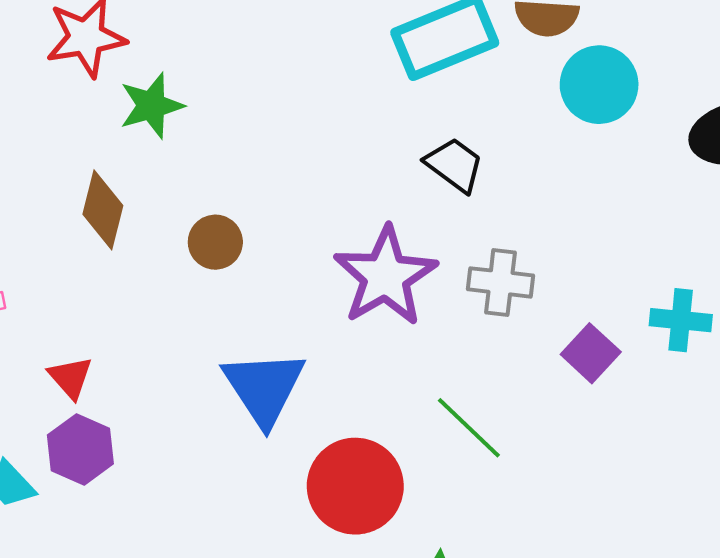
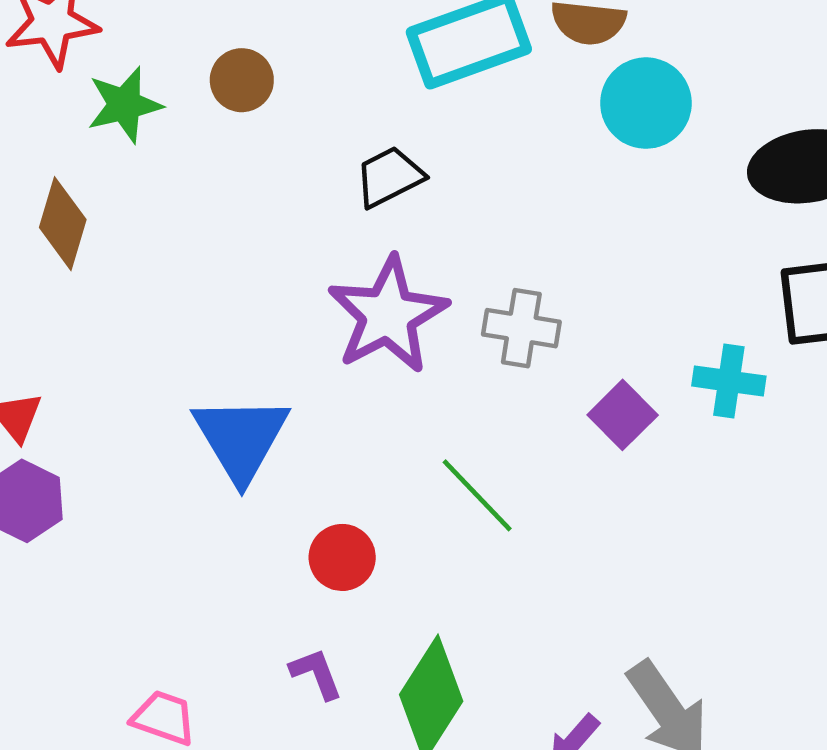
black trapezoid: (454, 165) -> (389, 177), moved, turned -66
brown circle: (215, 242) -> (242, 80), moved
red circle: (355, 486) -> (342, 557), size x0.6

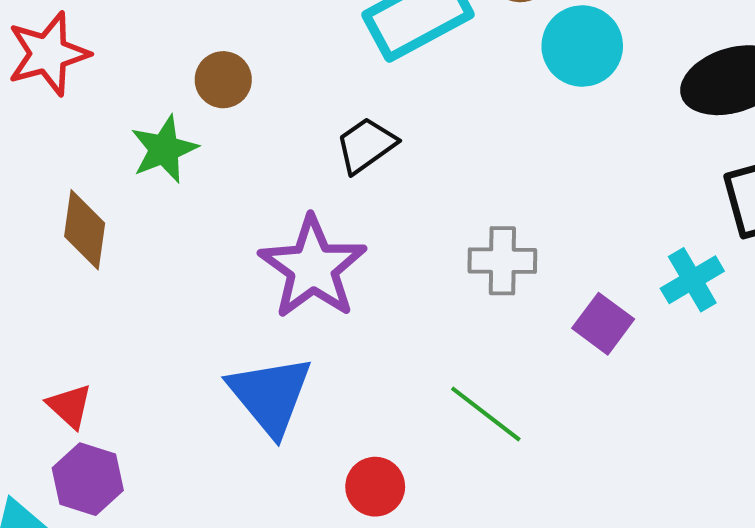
green star: (124, 105) -> (164, 149), moved
purple star: (388, 315) -> (313, 267), moved
cyan cross: (729, 381) -> (692, 280), turned -30

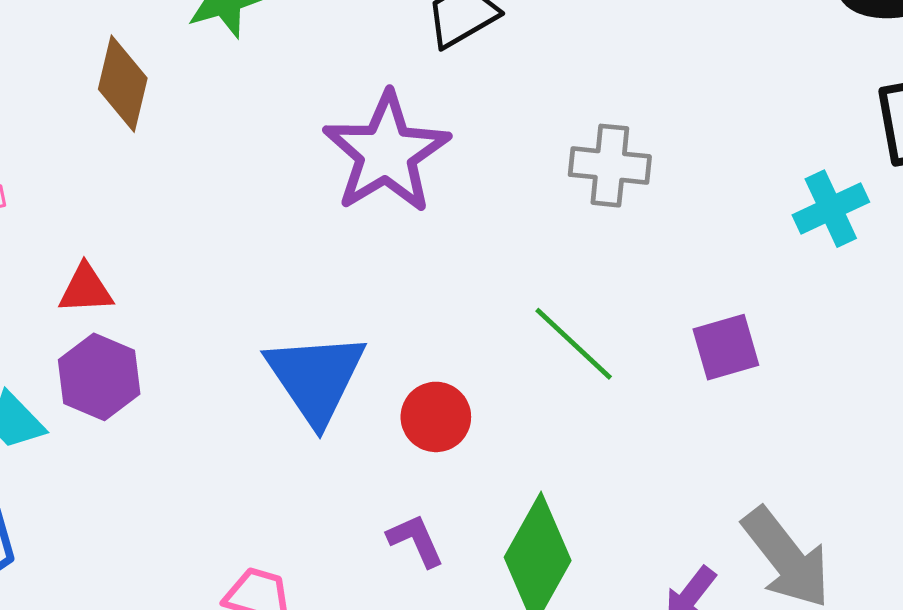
purple square: (603, 324) -> (726, 347), moved, turned 32
blue triangle: (270, 395) -> (316, 378), moved
red triangle: (70, 406) -> (86, 289), turned -51

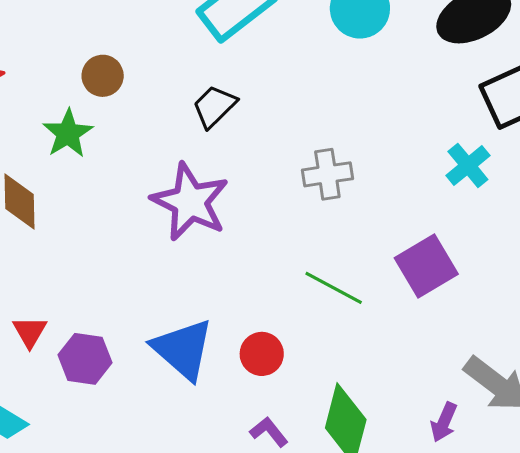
red triangle: (86, 289) -> (30, 332), turned -42
purple square: (726, 347) -> (426, 266), size x1.4
purple hexagon: (99, 377) -> (85, 359), moved

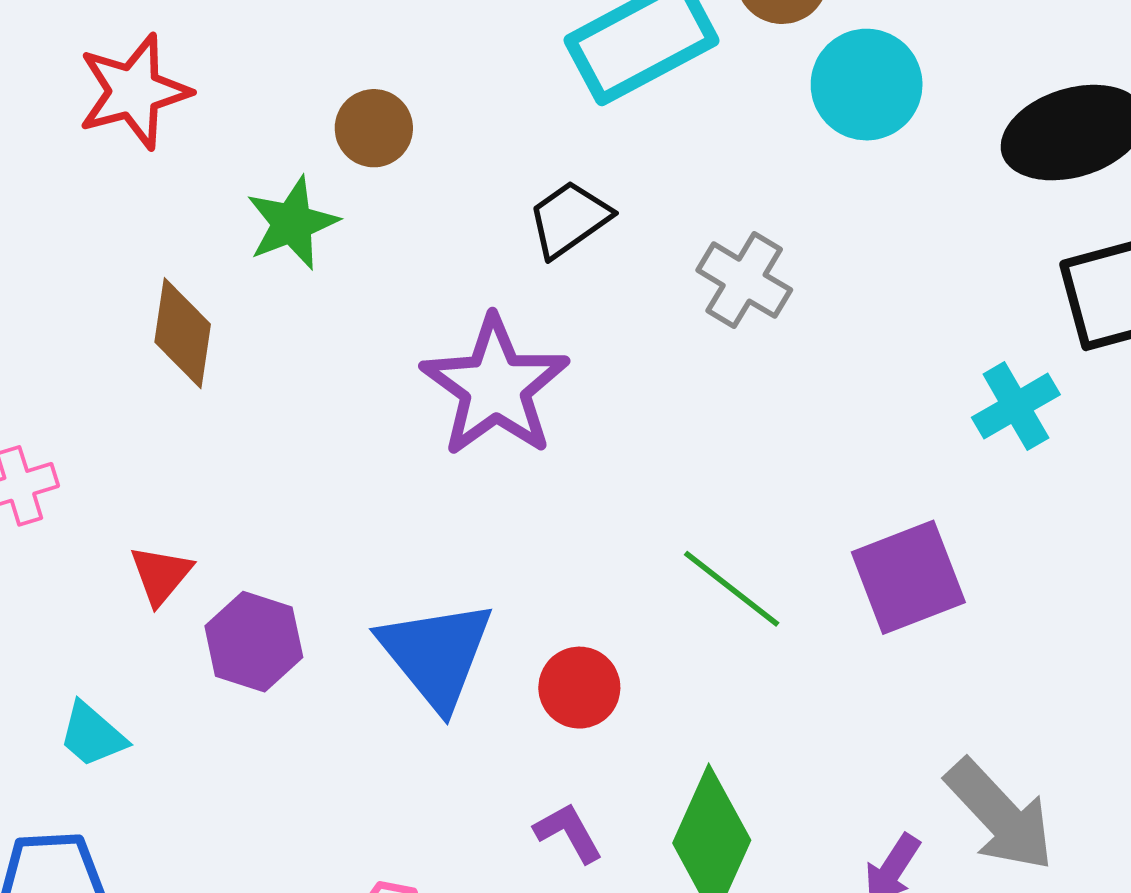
gray cross: (327, 174) -> (744, 280), moved, turned 30

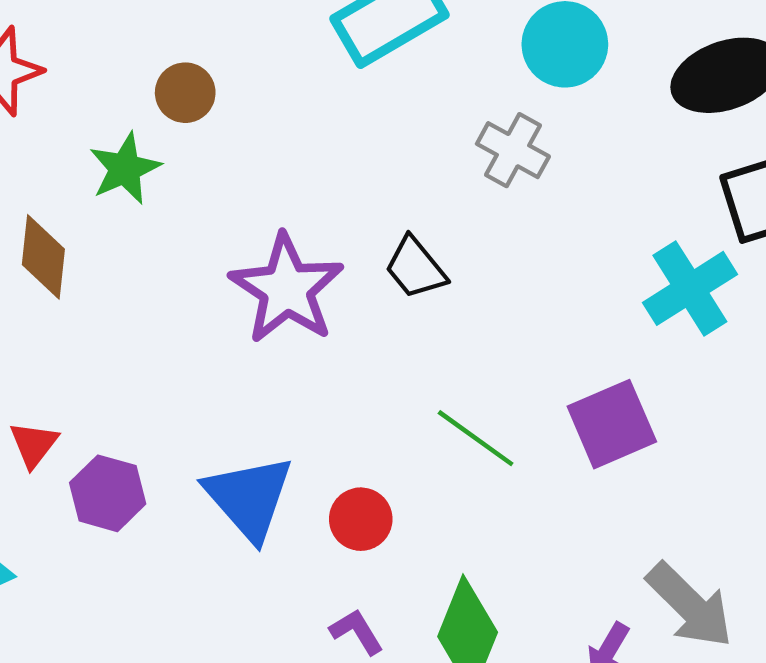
black trapezoid: (569, 219) -> (415, 268), moved, turned -92
gray cross: (744, 280) -> (513, 150), moved
cyan cross: (1016, 406) -> (690, 288), size x1.4

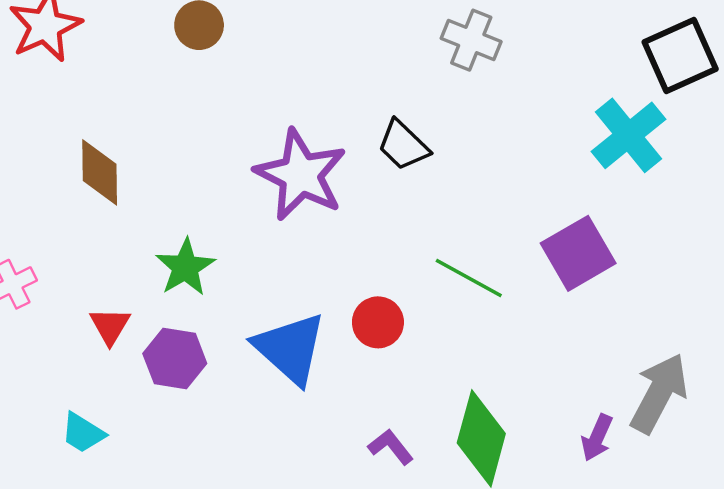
green star: (125, 169) -> (185, 267), moved
red circle: (361, 519) -> (378, 322), moved
gray arrow: (690, 605) -> (659, 393), turned -100

